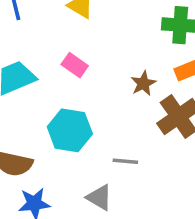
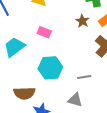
brown star: (143, 83) -> (82, 21), moved

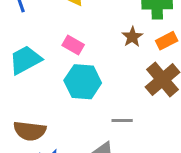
cyan hexagon: (50, 68) -> (83, 82), moved

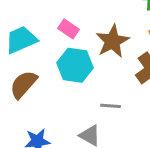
brown star: (132, 37) -> (113, 41), moved, size x1.6
brown semicircle: (30, 131) -> (23, 84), moved, turned 120

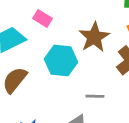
pink rectangle: (68, 29) -> (42, 18), moved

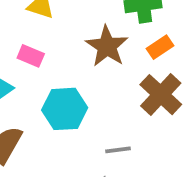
brown star: (94, 37) -> (107, 46), moved

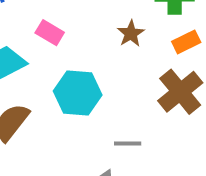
brown star: (107, 46) -> (131, 34), size x0.6

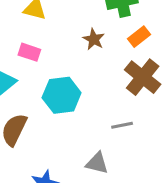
gray line: (128, 143) -> (122, 125), moved

